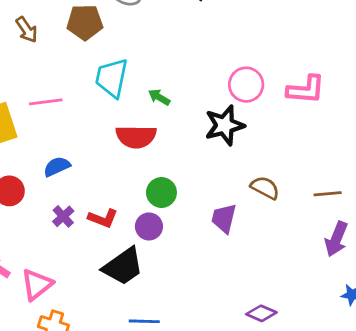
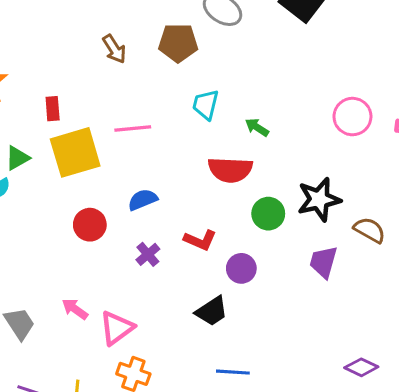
cyan trapezoid: (112, 78) -> (206, 105), size x0.7
black star: (225, 125) -> (319, 200), moved
green circle: (161, 193) -> (268, 214), moved
red L-shape: (103, 218) -> (200, 240), moved
black trapezoid: (123, 266) -> (212, 311), size x0.7

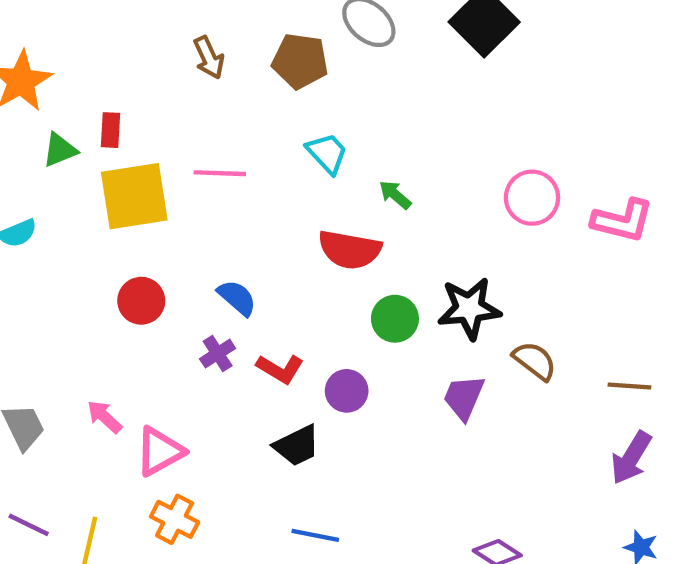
cyan trapezoid: (206, 105) -> (327, 153), turned 116
green triangle: (17, 158) -> (60, 150), moved
blue semicircle: (143, 200) -> (237, 298), moved, turned 56
red L-shape: (200, 240) -> (280, 369), moved

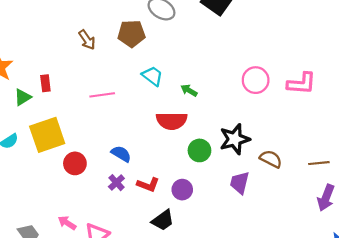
yellow square: (134, 196) -> (47, 135), moved

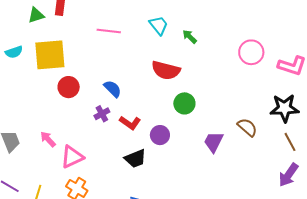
green arrow: (189, 90) -> (190, 37), moved
black star: (235, 139) -> (285, 108), moved
brown line: (319, 163) -> (290, 142), turned 54

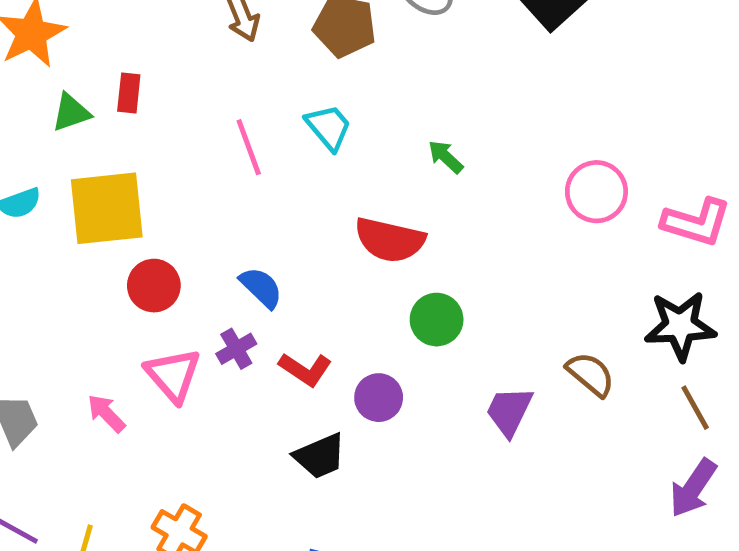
cyan trapezoid: (159, 25) -> (329, 127), moved
pink line: (109, 31) -> (249, 147), turned 65
pink triangle: (72, 157) -> (173, 375), moved, turned -45

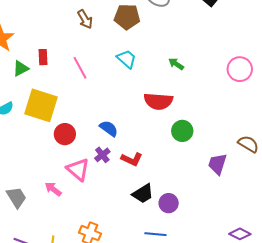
pink line: (249, 147) -> (80, 68), moved
yellow square: (107, 208) -> (41, 105), turned 32
purple circle: (379, 398) -> (169, 203), moved

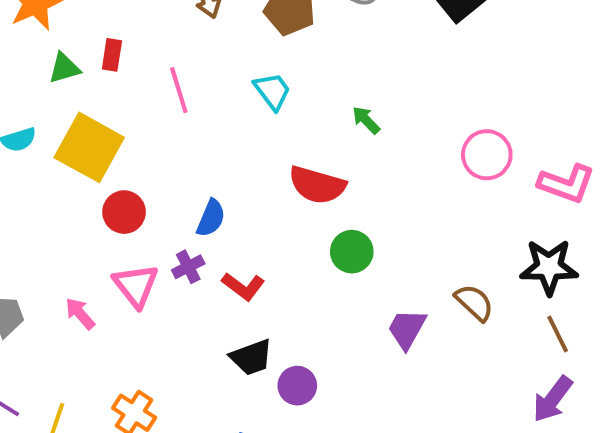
blue semicircle: (109, 128) -> (211, 218), turned 66

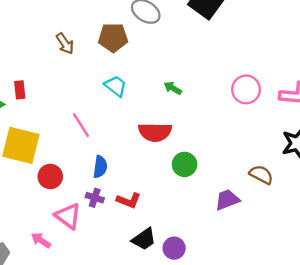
pink line: (179, 90) -> (81, 125), moved
purple cross: (188, 267) -> (95, 198), turned -30
purple trapezoid: (407, 329) -> (227, 200), turned 55

